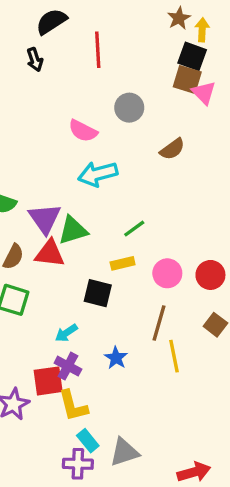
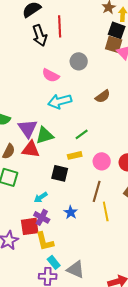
black arrow: (35, 60) -> (40, 35), moved, size x1.5
brown semicircle: (172, 149) -> (103, 96), moved
gray triangle: (124, 452) -> (76, 269), turned 42

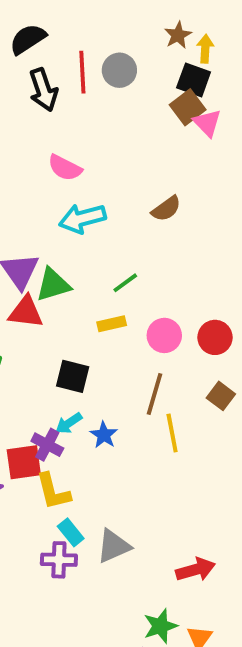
brown square: (114, 44) -> (188, 107), turned 36
gray circle: (79, 61) -> (119, 70), moved
black square: (60, 173) -> (73, 376), moved
cyan arrow: (41, 197) -> (69, 423), moved
gray triangle: (76, 269) -> (114, 546), turned -48

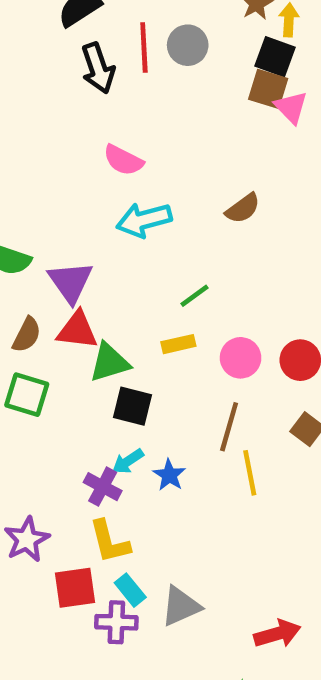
brown square: (188, 107) -> (268, 89), turned -36
green triangle: (53, 285) -> (109, 362), moved
red square: (24, 462) -> (75, 588), moved

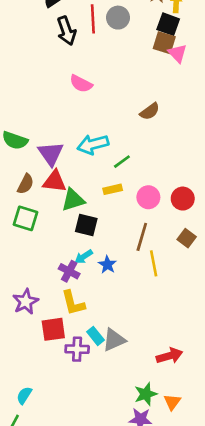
cyan arrow: (144, 220) -> (93, 144), moved
cyan rectangle: (130, 590) -> (96, 336), moved

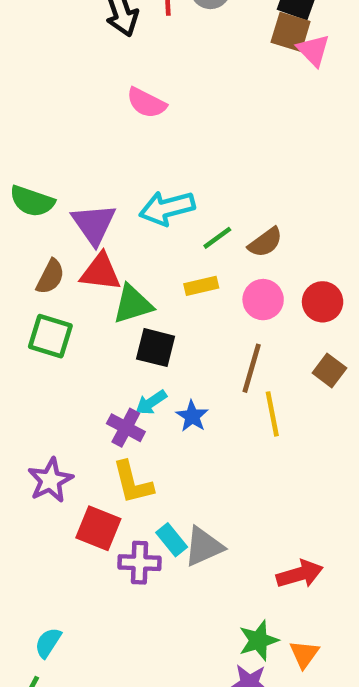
brown semicircle: (150, 111) -> (265, 242), moved
red square: (53, 329) -> (98, 528), turned 30

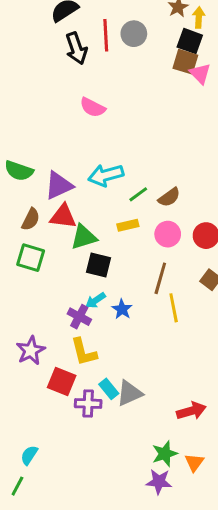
purple triangle: (94, 224) -> (59, 185), turned 40

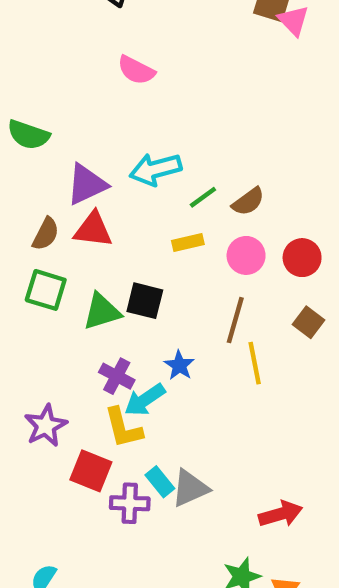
green semicircle: (19, 171) -> (28, 135), moved
green triangle: (84, 237) -> (102, 311), moved
cyan arrow: (96, 300) -> (145, 400), moved, size x1.4

